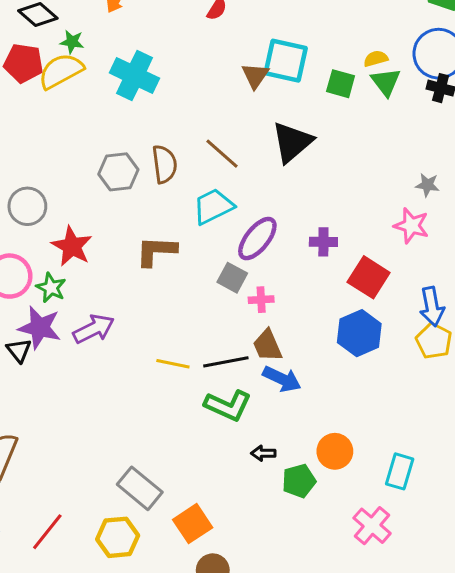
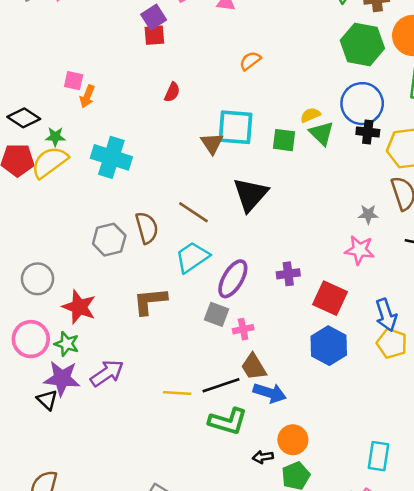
orange circle: (335, 451) -> (293, 440), moved

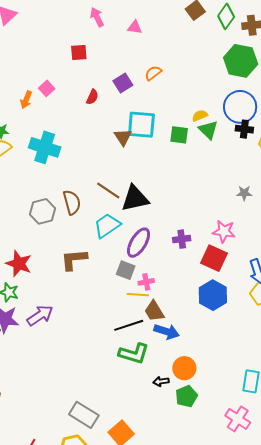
purple square: (154, 17) -> (123, 83), moved
pink square: (74, 81) -> (47, 88), moved, turned 35
black triangle: (250, 194) -> (135, 198), moved, turned 36
pink star: (360, 250) -> (224, 231), moved
yellow line: (177, 393) -> (138, 295), moved

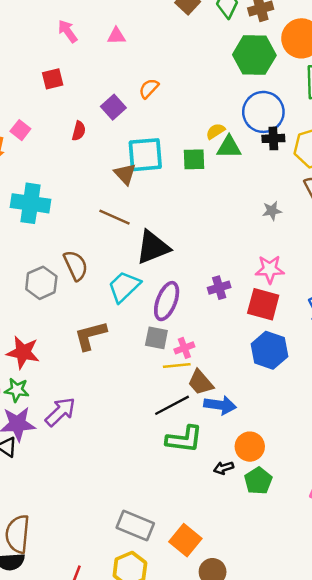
green triangle: (208, 130) -> (229, 147), turned -35
brown line: (108, 191) -> (115, 217), moved
gray star: (244, 193) -> (272, 211), moved

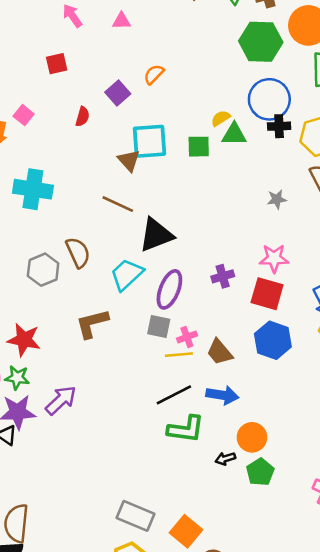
brown trapezoid: (200, 382) -> (220, 352), moved

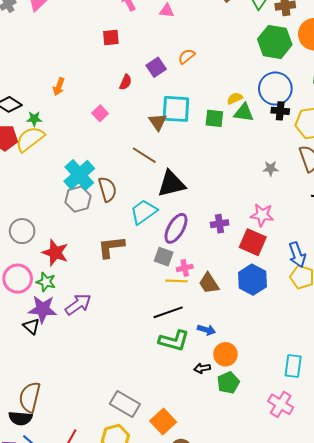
pink square: (24, 115) -> (100, 113), moved
cyan cross: (33, 189) -> (79, 175), moved, turned 32
blue arrow: (222, 395) -> (206, 330), moved, size x0.7

